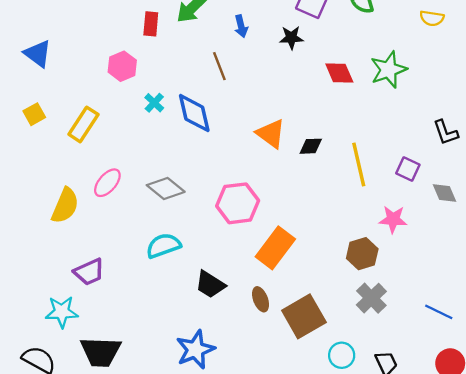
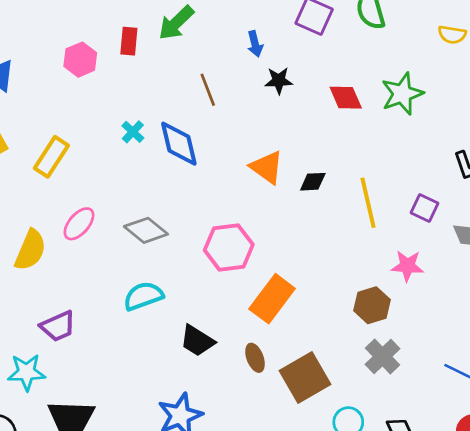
blue arrow: (241, 26) -> (255, 44), moved
black star: (291, 38) -> (279, 81), moved
pink hexagon: (122, 66) -> (80, 60), moved

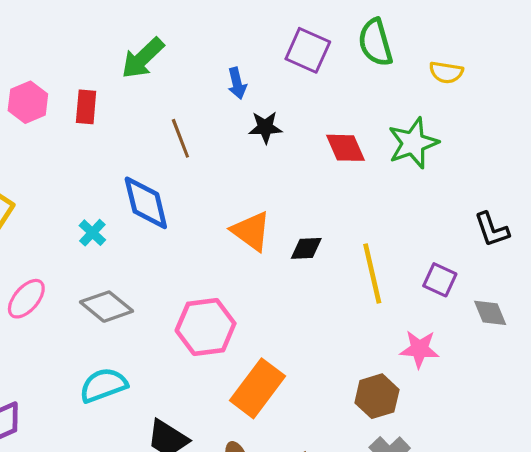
yellow semicircle: (452, 35) -> (446, 72), moved
red rectangle: (129, 41) -> (86, 107), moved
cyan cross: (133, 132) -> (92, 233), moved

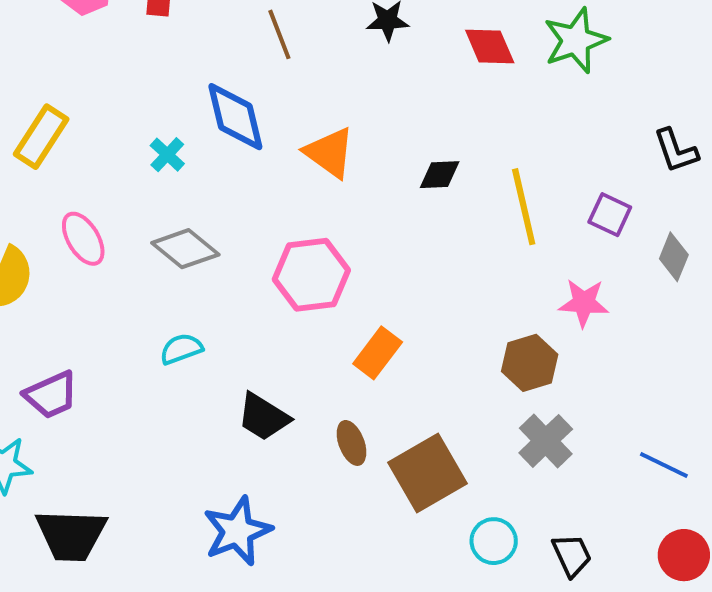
orange triangle: (251, 231) -> (329, 153), moved
pink ellipse: (26, 299) -> (83, 239), turned -72
gray diamond: (490, 313) -> (674, 257), turned 45
cyan semicircle: (103, 385) -> (181, 349), size x0.7
orange rectangle: (257, 388) -> (378, 353), size x0.7

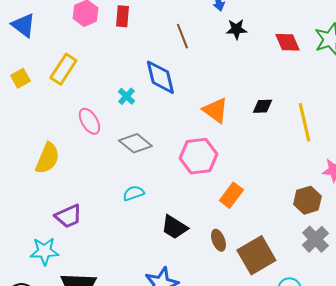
yellow rectangle: (41, 137) -> (63, 69), moved
orange triangle: (329, 153) -> (215, 110), moved
pink ellipse: (83, 239) -> (89, 121), moved

